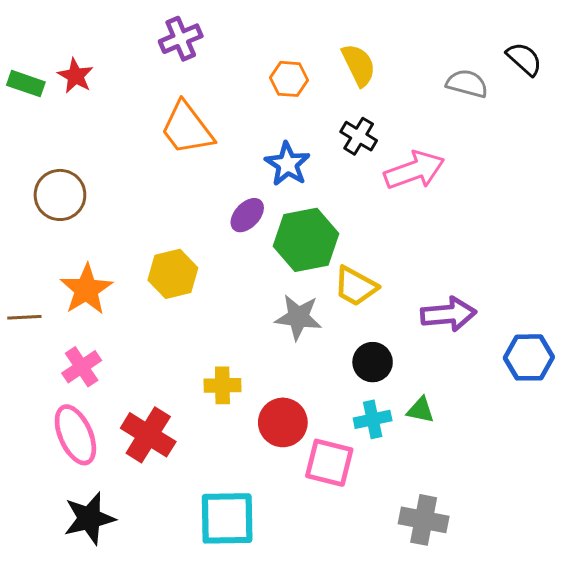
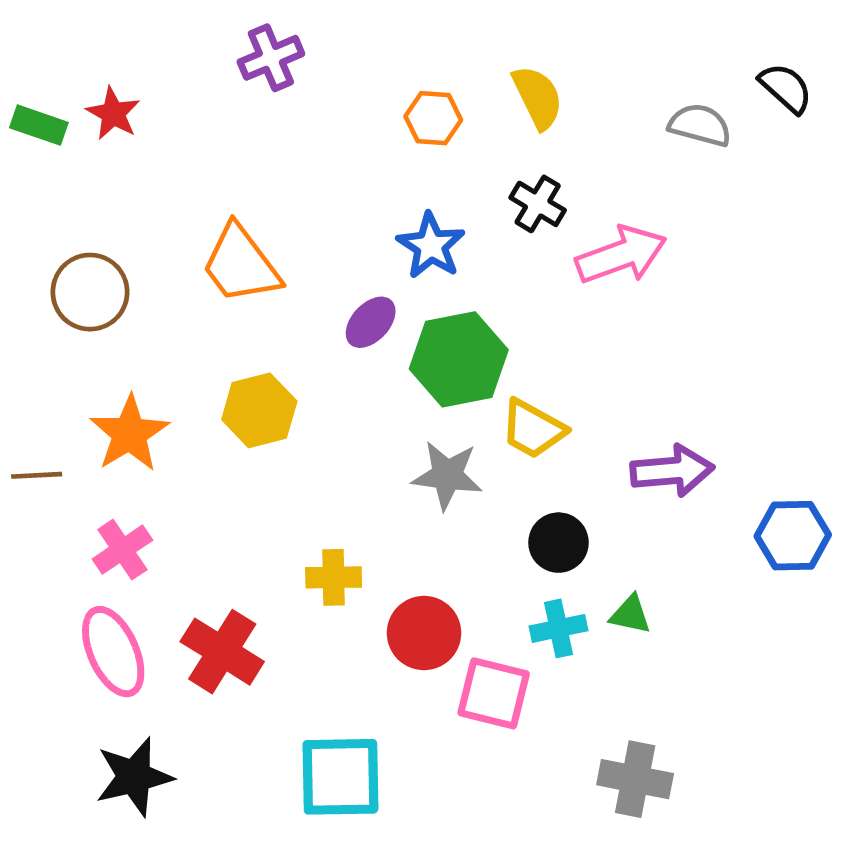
orange trapezoid: (187, 128) -> (241, 264), moved

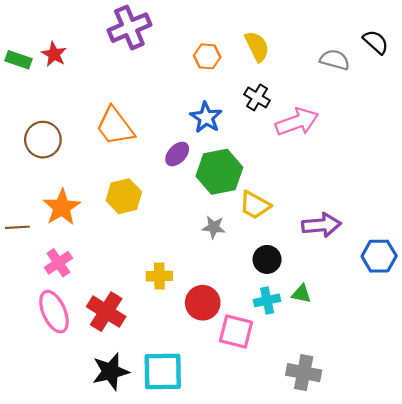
purple cross: (271, 58) -> (129, 28), size x1.4
gray star: (447, 475) -> (214, 227), size x0.7
black star: (134, 777) -> (111, 371), moved

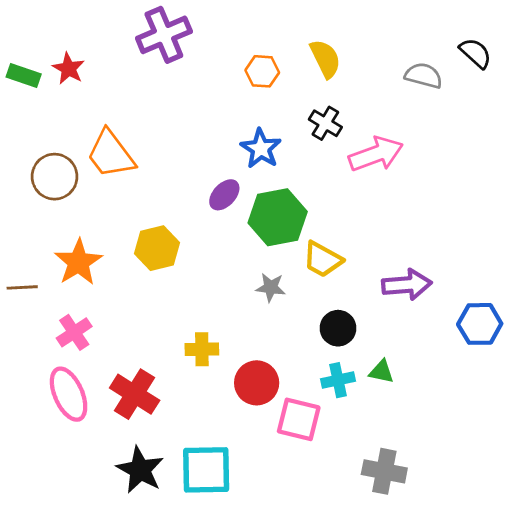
orange trapezoid: (115, 126) -> (111, 154), moved
black star: (111, 371) -> (140, 470), turned -30

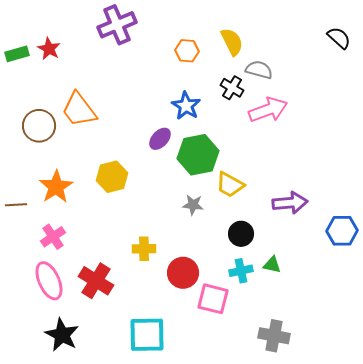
green rectangle: (24, 76) -> (17, 54), turned -35
gray semicircle: (424, 76) -> (259, 70), moved
black star: (140, 470) -> (62, 335), moved

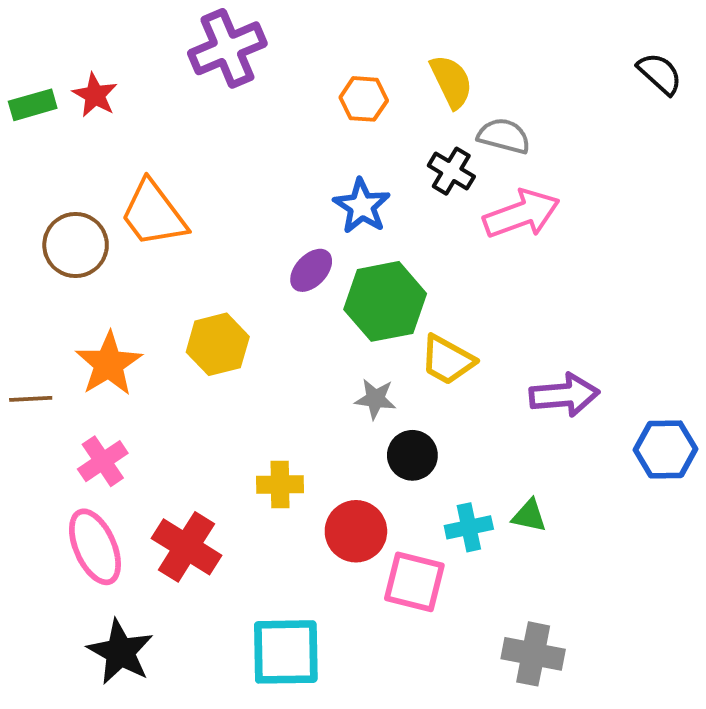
black circle: (241, 234) -> (412, 455), moved

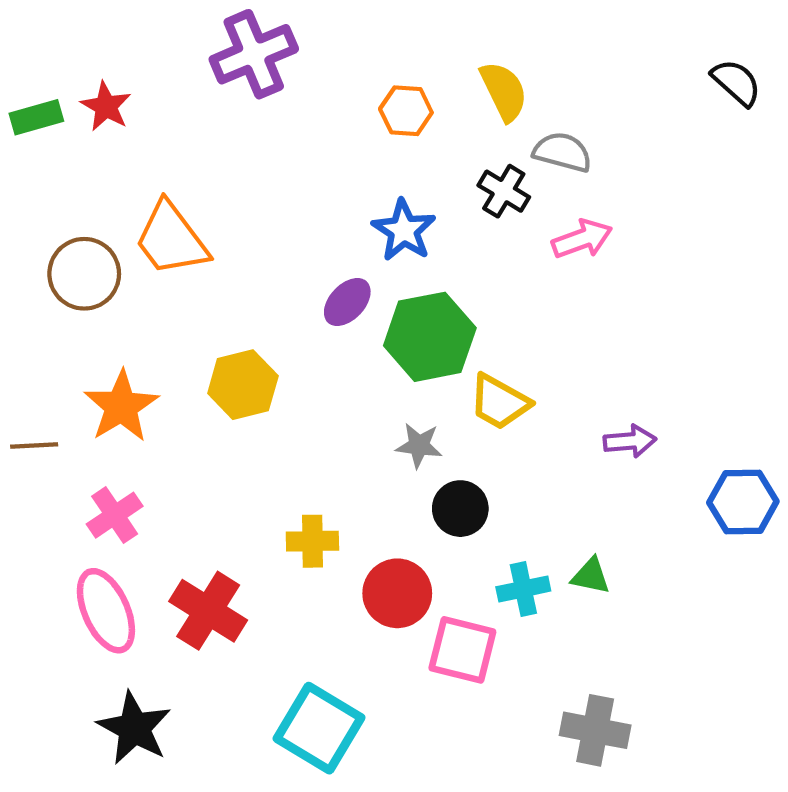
pink arrow: (521, 214) -> (582, 239), size x0.7
purple arrow: (564, 395) -> (630, 441), size x0.7
cyan square: (286, 652) -> (319, 728), turned 32

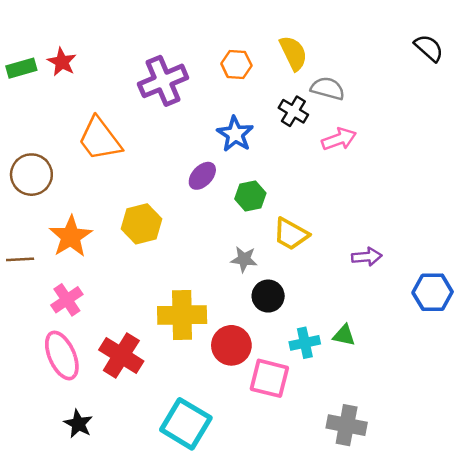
purple cross: (254, 54) -> (163, 81), moved
brown circle: (84, 274) -> (31, 175), moved
green hexagon: (430, 337) -> (250, 196), size x0.6
yellow cross: (312, 541) -> (182, 315), size x1.6
black star: (134, 728) -> (78, 424), size x0.7

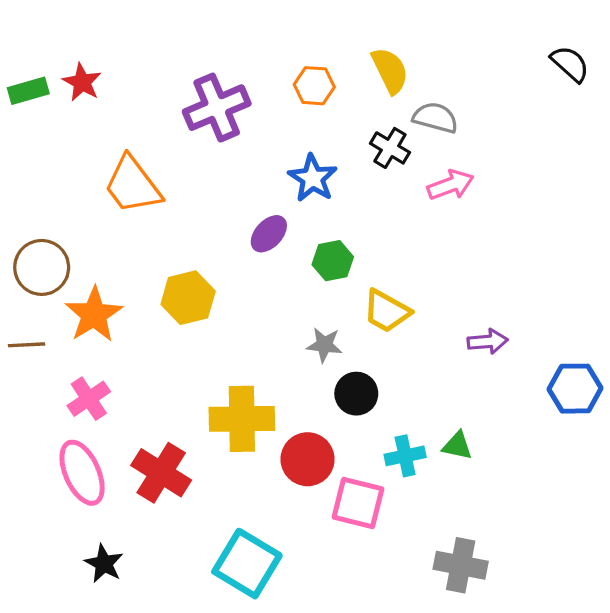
brown circle: (31, 175) -> (42, 267), moved

